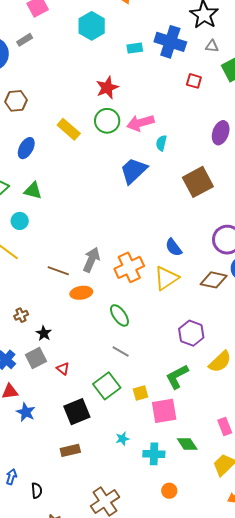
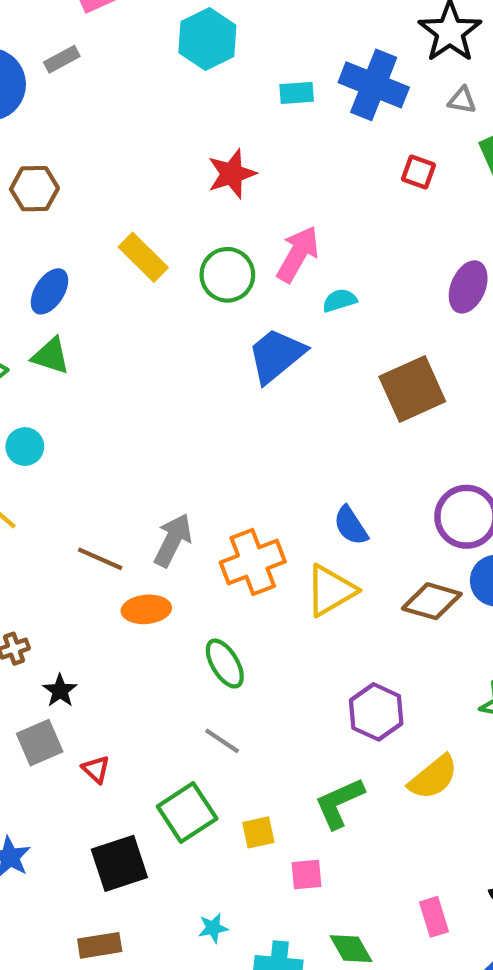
green circle: (107, 121) -> (227, 275), moved
pink arrow: (140, 123) -> (298, 254), turned 132
cyan semicircle: (161, 143) -> (340, 300), turned 56
green triangle: (33, 191) -> (51, 356), moved
pink square: (164, 411) -> (306, 874), size x0.6

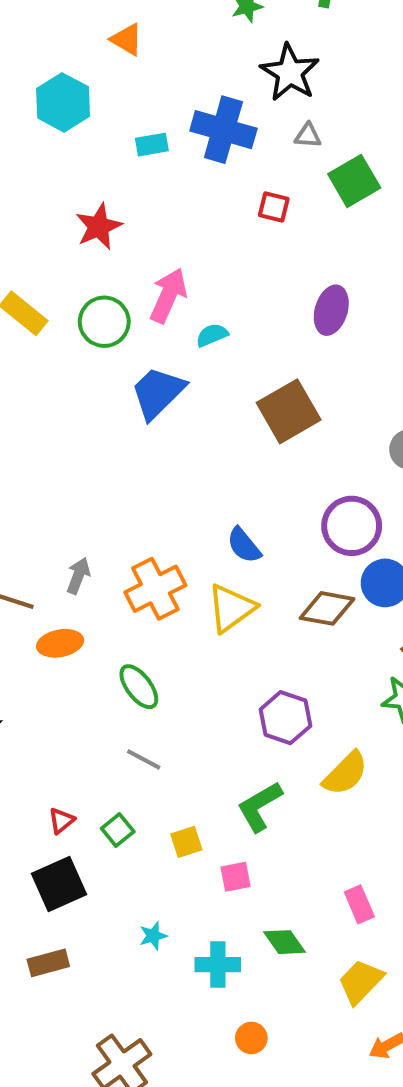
gray arrow: (173, 540) -> (78, 576), size x0.7
red triangle: (96, 769) -> (61, 821), moved, turned 44
green square: (187, 813) -> (118, 830), size x0.6

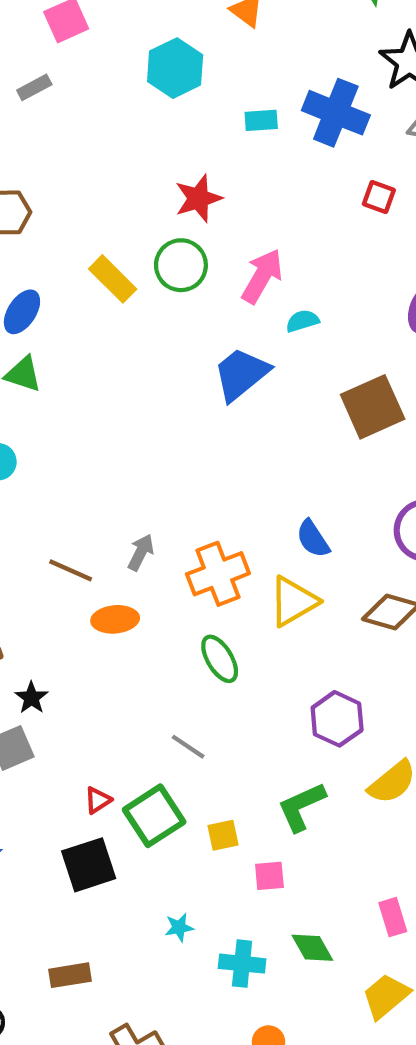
green circle: (104, 322) -> (181, 265), moved
green ellipse: (139, 687) -> (220, 659), moved
green square: (118, 830) -> (154, 816), size x1.8
brown rectangle: (48, 963) -> (70, 975), moved

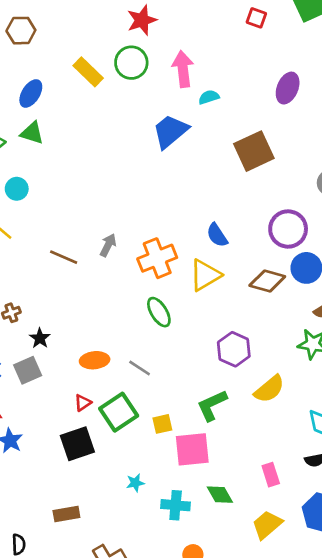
pink arrow: (262, 276) -> (183, 69), turned -36
orange ellipse: (115, 619) -> (95, 360), moved
pink square: (269, 876) -> (192, 449), size x1.8

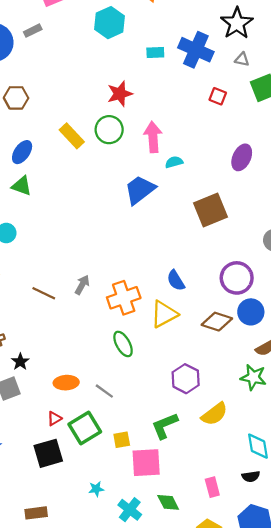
cyan cross: (176, 505) -> (130, 510), turned 30

